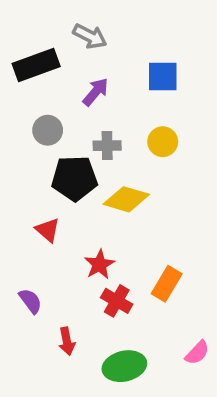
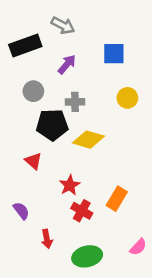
yellow circle: (163, 142) -> (127, 98), moved

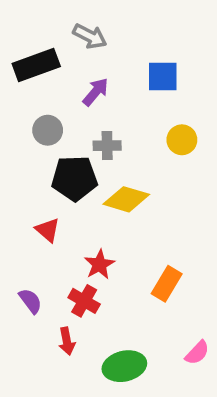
red cross: (82, 211) -> (84, 301), moved

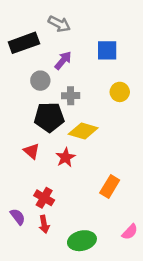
gray circle: (48, 130) -> (40, 81), moved
red star: (99, 264) -> (66, 157), moved
purple semicircle: (30, 301) -> (18, 217), moved
red cross: (84, 301) -> (44, 198), moved

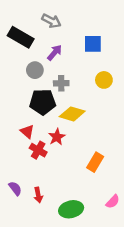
black rectangle: (24, 43) -> (21, 37), turned 50
red cross: (44, 198) -> (38, 150), moved

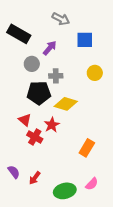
gray arrow: (51, 21) -> (61, 19), moved
red arrow: (38, 195) -> (35, 178), turned 48
pink semicircle: (113, 202) -> (92, 184), moved

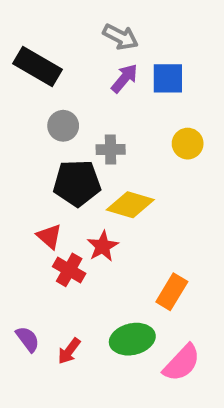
purple arrow: (50, 48) -> (124, 78), moved
pink semicircle: (92, 184) -> (182, 363), size x1.5
green ellipse: (65, 191) -> (132, 339), moved

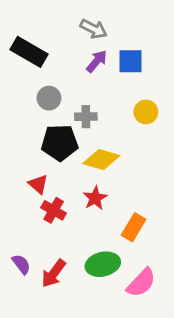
red star: (103, 246) -> (95, 198), moved
red arrow: (69, 351) -> (54, 273), size x1.4

